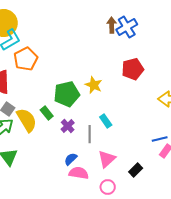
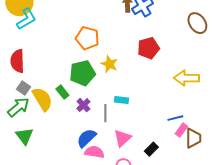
orange pentagon: (26, 59) -> (87, 38), moved, turned -30
cyan rectangle: (106, 121) -> (121, 100), turned -48
blue semicircle: (71, 159) -> (86, 138), size x1.5

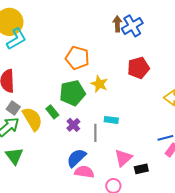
pink triangle: (122, 138) -> (123, 158), moved
black rectangle: (151, 149) -> (141, 169), turned 32

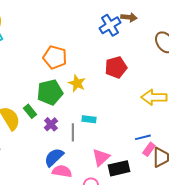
brown arrow: (117, 24) -> (129, 17), moved, turned 98
black rectangle: (141, 169) -> (119, 168), size x1.5

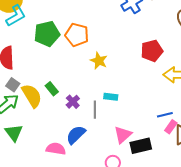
red pentagon: (116, 67) -> (152, 51), moved
green pentagon: (50, 92) -> (47, 34), moved
pink semicircle: (62, 171) -> (56, 149), moved

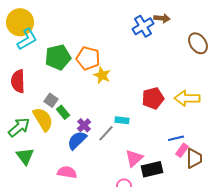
red pentagon: (152, 51) -> (153, 98), moved
yellow star: (99, 61) -> (102, 75), moved
gray square: (13, 85) -> (51, 100), moved
gray line: (95, 110) -> (106, 133), turned 42
blue semicircle: (76, 135) -> (77, 140), moved

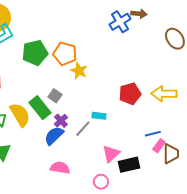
gray square: (51, 100) -> (55, 96), moved
green rectangle: (63, 112) -> (40, 108), size x1.6
pink semicircle: (67, 172) -> (60, 168), moved

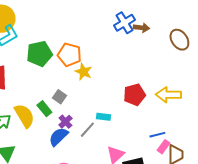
brown arrow: (139, 14) -> (141, 28), moved
green rectangle: (40, 108) -> (44, 109), size x0.7

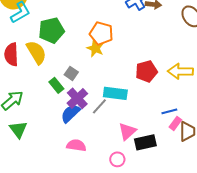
orange pentagon: (69, 55) -> (101, 33), moved
yellow semicircle: (24, 116) -> (36, 52), moved
cyan rectangle: (103, 117) -> (115, 93), size x1.6
purple cross: (65, 122) -> (77, 98), size x1.5

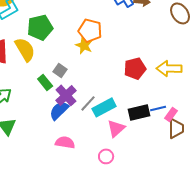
cyan rectangle: (115, 93) -> (104, 107), moved, turned -35
pink rectangle: (175, 123) -> (171, 114), moved
black rectangle: (145, 142) -> (139, 112), moved

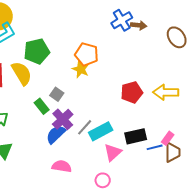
blue line: (158, 108) -> (155, 147), moved

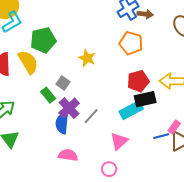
orange pentagon: (87, 54) -> (131, 43), moved
cyan rectangle: (101, 131) -> (131, 110), moved
blue semicircle: (56, 134) -> (62, 123), turned -40
black rectangle: (136, 136) -> (145, 99), moved

